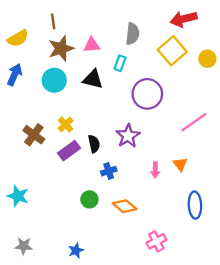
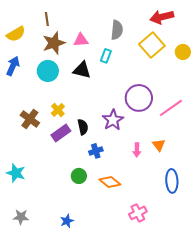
purple circle: (147, 94) -> (139, 98), moved

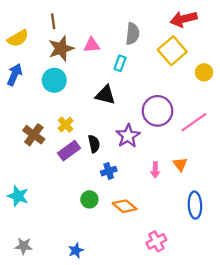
yellow circle: (183, 52) -> (204, 72), moved
black triangle: (82, 70) -> (105, 95), moved

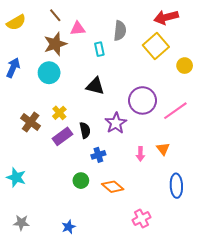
brown line: (53, 21) -> (55, 15), moved, turned -32
yellow semicircle: (18, 38) -> (16, 22), moved
pink triangle: (92, 45) -> (78, 29), moved
cyan rectangle: (120, 63) -> (99, 49), moved, turned -32

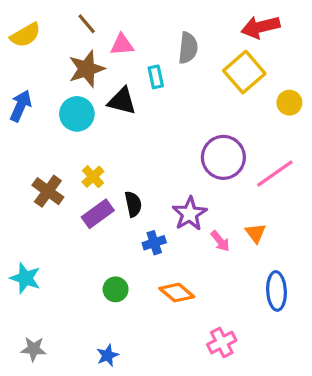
black triangle: (95, 86) -> (122, 101), moved
purple star: (116, 123) -> (190, 214), moved
pink arrow: (140, 154) -> (220, 241), turned -40
green circle: (81, 181) -> (116, 289), moved

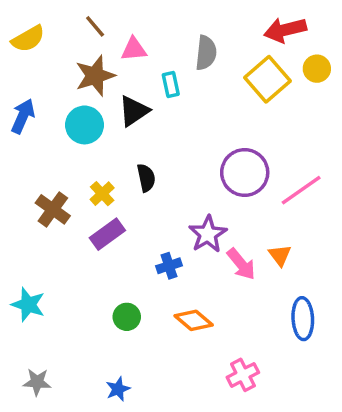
black triangle: (122, 101) -> (134, 111), turned -48
yellow circle: (289, 103) -> (317, 69), moved
black semicircle: (133, 204) -> (146, 178), moved
pink arrow: (220, 241) -> (241, 264), size x1.4

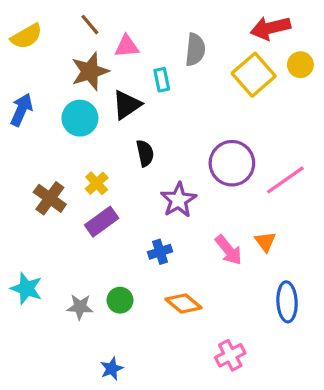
black semicircle: (146, 178) -> (145, 153), moved
purple star: (208, 234) -> (178, 200), moved
gray star: (37, 382) -> (80, 307), moved

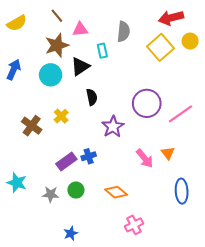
purple rectangle: (102, 222) -> (66, 162), moved
blue cross: (160, 252) -> (89, 156), moved
pink cross: (230, 355) -> (134, 225), moved

